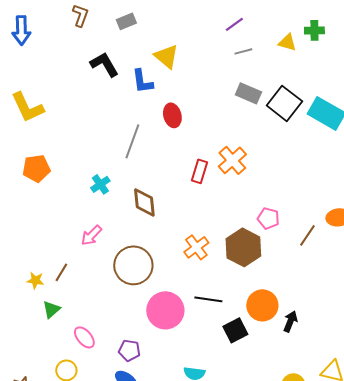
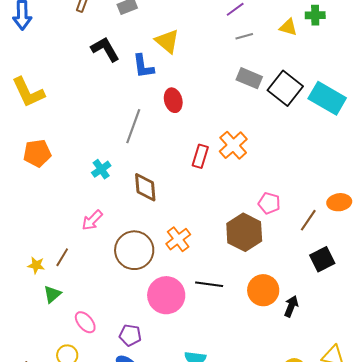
orange cross: (196, 247) -> (178, 239), moved
black square: (235, 330) -> (322, 259), moved

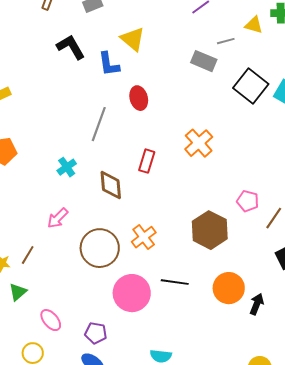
gray line: (244, 36) -> (226, 41), moved
gray rectangle: (249, 78) -> (204, 61), moved
red rectangle: (200, 156) -> (147, 161), moved
pink pentagon: (269, 203) -> (248, 201), moved

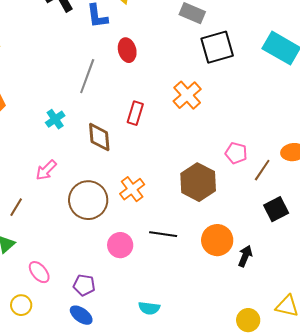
black square: (251, 86) -> (217, 47), moved, turned 36
pink circle: (132, 293) -> (120, 245), size x0.7

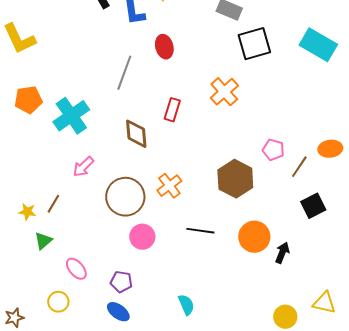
cyan cross: (55, 119) -> (71, 116), moved, size x1.8
pink circle: (120, 245) -> (142, 237), moved
cyan semicircle: (149, 308) -> (186, 305), turned -120

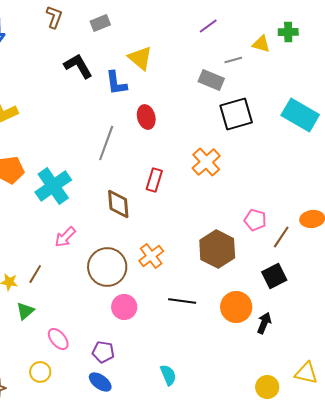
black square: (313, 206) -> (274, 276), moved

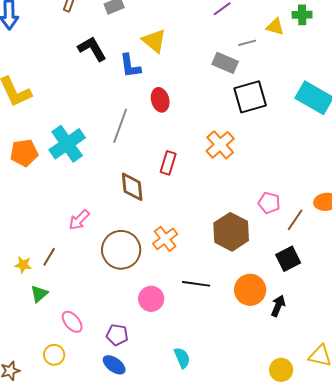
cyan cross: (53, 186) -> (67, 144), moved
pink circle: (124, 307) -> (151, 299), moved

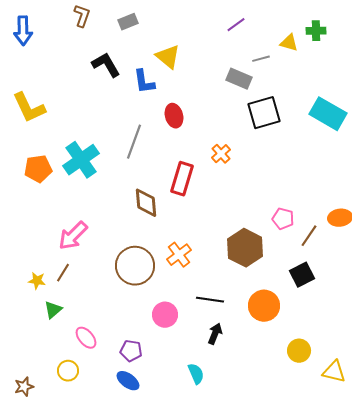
orange cross: (220, 145) -> (221, 154), moved, size x0.7
red rectangle: (168, 163) -> (182, 179), size x1.4
pink arrow: (79, 220) -> (73, 236), moved, size x1.4
black arrow: (278, 306) -> (215, 334), moved
yellow circle: (281, 370) -> (299, 351), moved

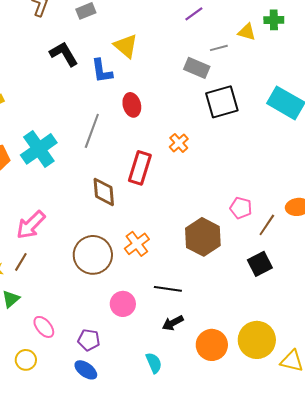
orange circle: (264, 306) -> (212, 345), moved
black arrow: (215, 334) -> (173, 323), turned -140
yellow circle: (299, 351) -> (257, 340), size x1.6

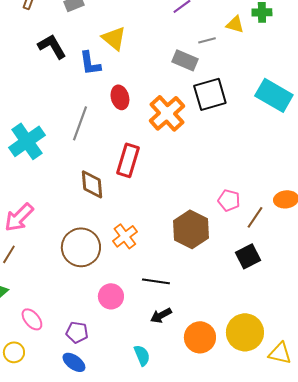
orange cross: (179, 143) -> (167, 113), moved, size x1.8

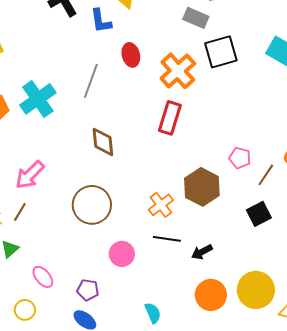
red rectangle: (128, 160) -> (170, 118), moved
orange cross: (125, 236) -> (161, 205), moved
black arrow: (161, 315) -> (202, 252), moved

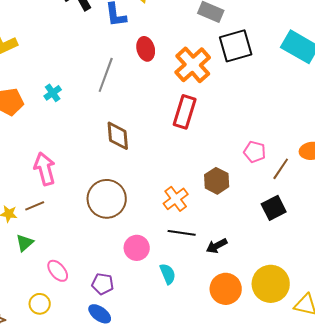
cyan cross: (38, 99) -> (53, 93), size x0.5
pink arrow: (30, 175) -> (45, 169), turned 120
brown hexagon: (202, 187) -> (217, 181), size x0.7
brown line: (20, 212) -> (35, 206), turned 36
cyan semicircle: (153, 313) -> (168, 274), moved

